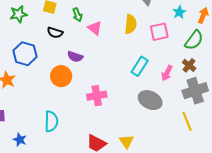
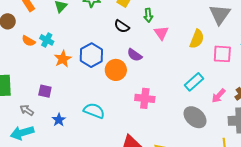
blue hexagon: (25, 54) -> (91, 55), moved
cyan semicircle: (51, 121) -> (94, 111), turned -85

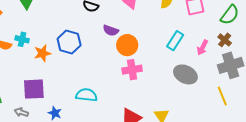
orange star: (63, 59) -> (42, 53), turned 30
orange circle: (116, 70) -> (127, 45), moved
purple square: (45, 91) -> (34, 89), size x1.6

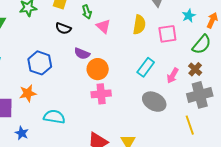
orange star: (42, 53) -> (28, 93), moved

